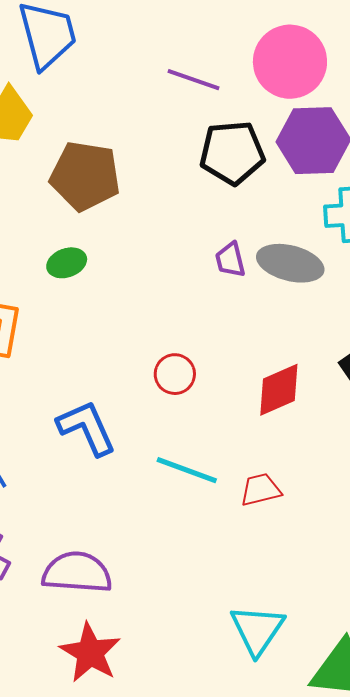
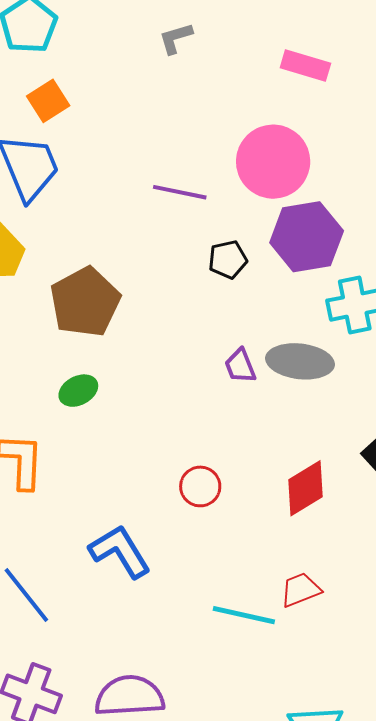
black pentagon: (232, 153) -> (228, 259), size x0.6
brown pentagon: (85, 176) -> (85, 302), turned -30
cyan line: (187, 470) -> (244, 615), moved

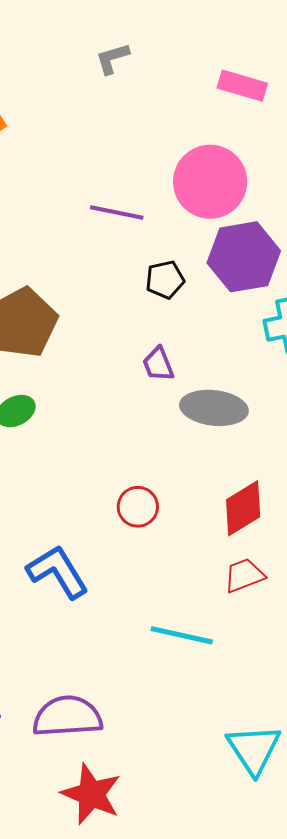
gray ellipse: (300, 361) -> (214, 408), moved
purple trapezoid: (240, 366) -> (158, 364), moved
red trapezoid: (301, 590) -> (244, 575), moved

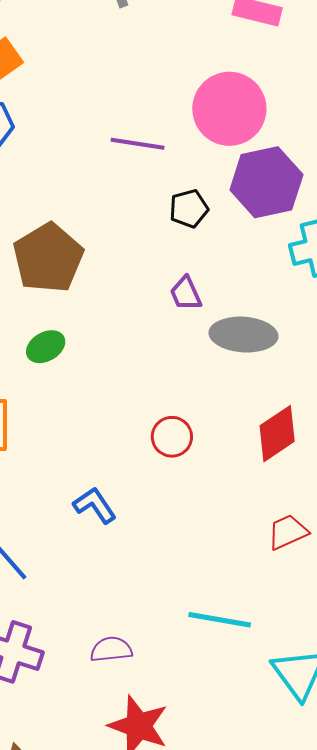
blue L-shape: (58, 572) -> (95, 505), size x0.7
red trapezoid: (244, 575) -> (288, 532), moved
cyan line: (182, 635) -> (220, 620), moved
purple semicircle: (67, 716) -> (111, 649), size x0.6

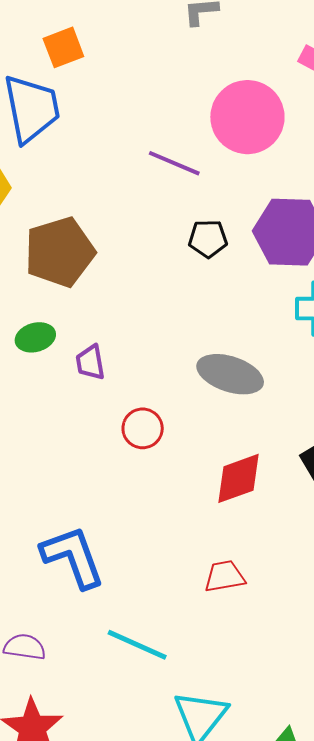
pink circle: (229, 109) -> (247, 117), moved
purple trapezoid: (186, 293) -> (90, 362), moved
red circle: (172, 437) -> (143, 428), moved
blue L-shape: (95, 505) -> (73, 557), moved, size x1.6

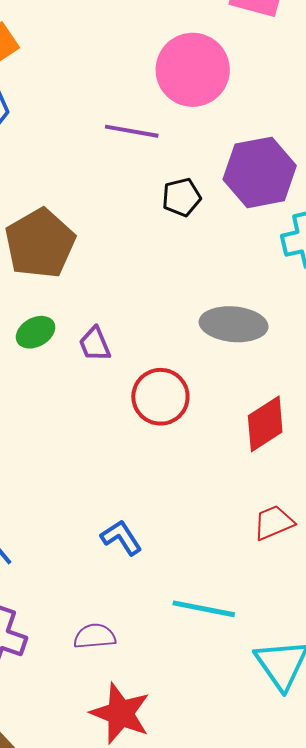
red circle: (143, 428) -> (160, 397), size x1.4
blue L-shape: (73, 557) -> (121, 538), size x0.6

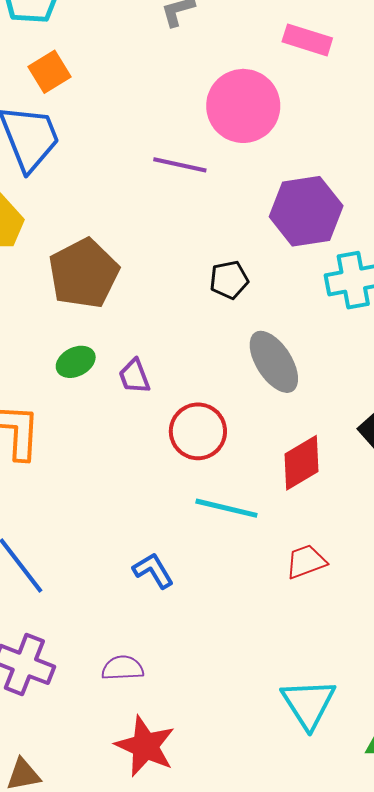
black pentagon: (182, 197) -> (229, 280), moved
gray ellipse: (234, 324) -> (274, 362), turned 50
cyan line: (204, 609) -> (226, 508), moved

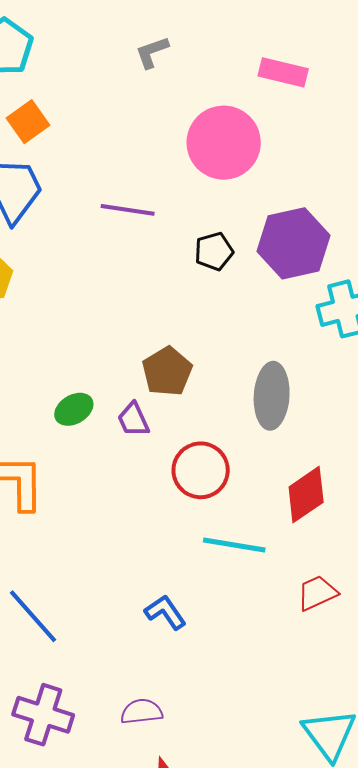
purple line: (180, 165) -> (128, 210), moved
brown pentagon: (84, 273) -> (167, 371), moved, size x0.7
black pentagon: (229, 280) -> (214, 251), moved
gray ellipse: (274, 362) -> (272, 396), turned 40

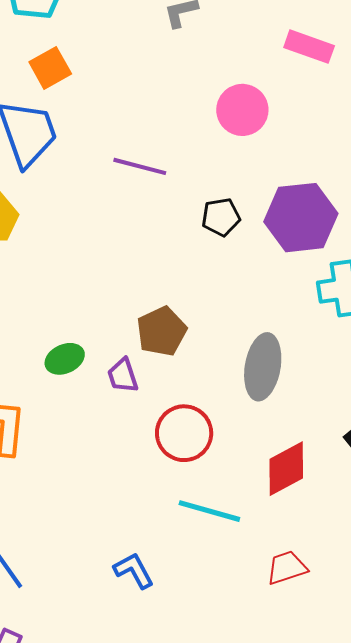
pink circle: (224, 143) -> (242, 110), size x0.7

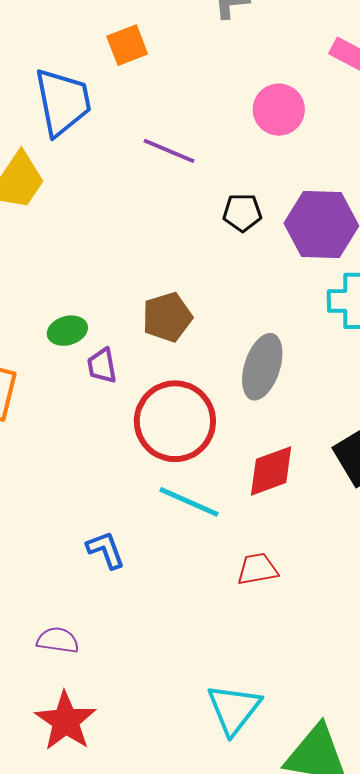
orange square: (50, 68) -> (127, 45), moved
purple trapezoid: (123, 376) -> (102, 366), moved
red circle: (184, 433) -> (175, 421), size x1.4

